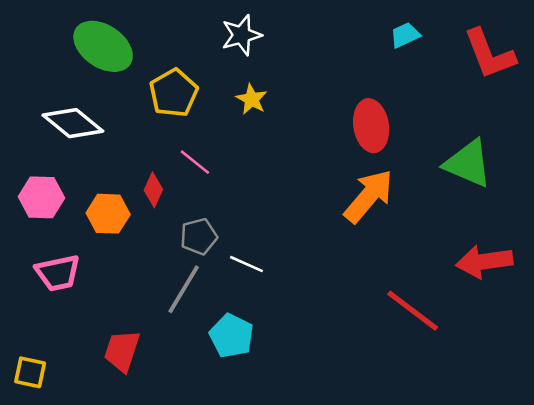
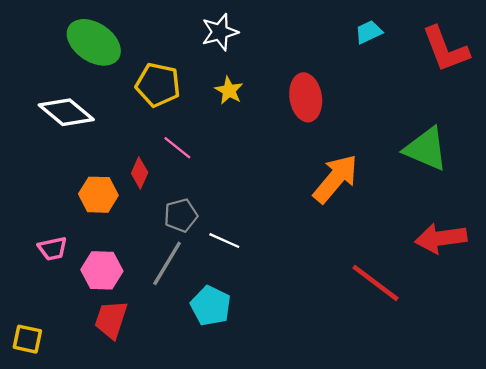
yellow pentagon: (174, 93) -> (158, 85), turned -30
red ellipse: (371, 126) -> (306, 97), moved
pink hexagon: (41, 197) -> (102, 270), moved
pink trapezoid: (58, 273) -> (53, 249), size x0.7

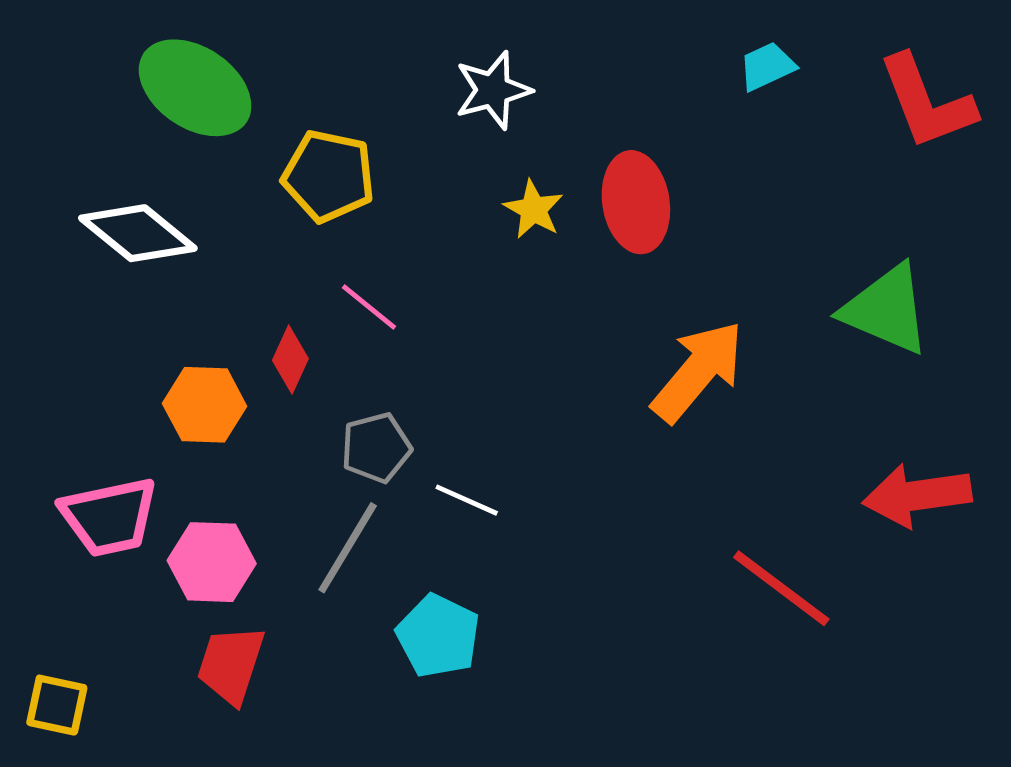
white star: (220, 32) -> (493, 90), moved
yellow star: (229, 90) -> (533, 209), moved
pink trapezoid: (53, 249) -> (109, 517), size x1.6

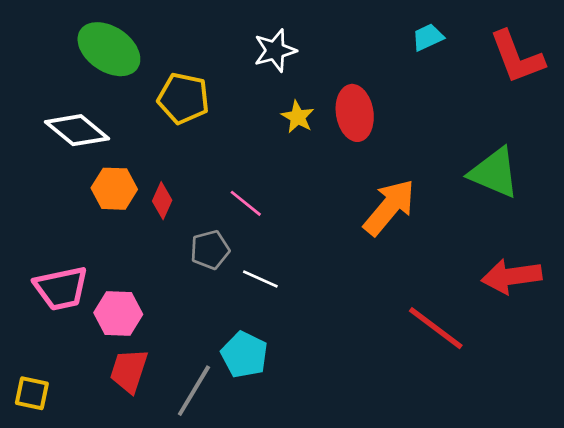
pink line: (369, 307) -> (246, 203), moved
orange hexagon: (205, 405) -> (114, 189), moved
gray line: (348, 548) -> (194, 391), moved

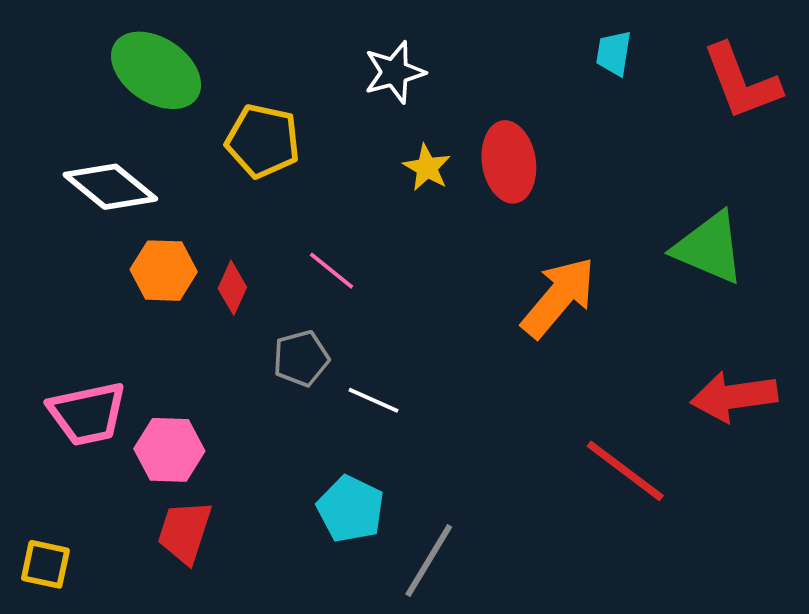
cyan trapezoid: (428, 37) -> (614, 53), turned -56
pink line: (246, 203) -> (332, 271), moved
gray line: (194, 391) -> (429, 561), moved

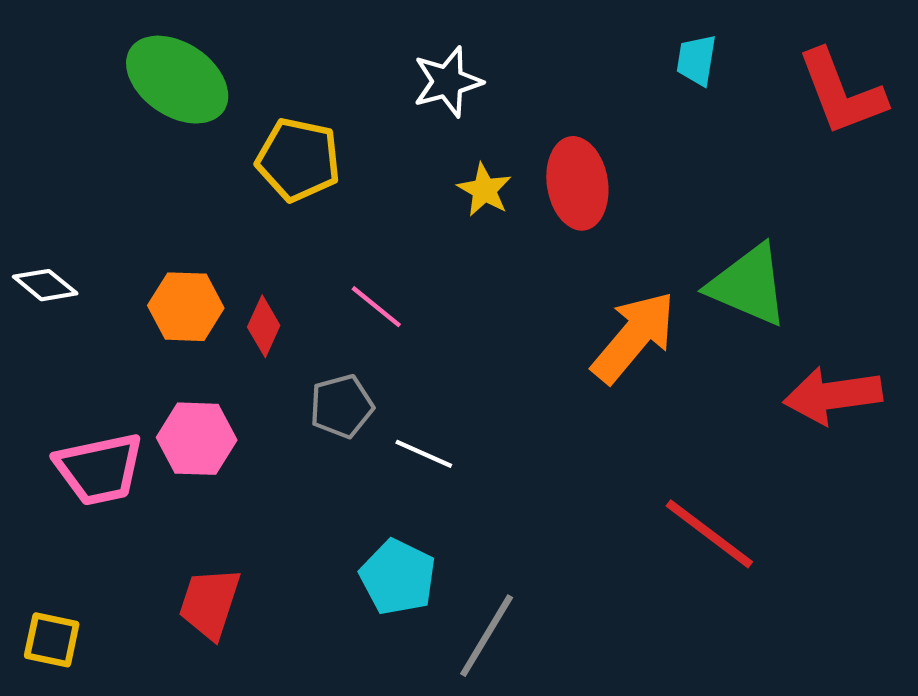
white diamond: (110, 187) -> (45, 285), moved, size x0.6
green triangle: (709, 248) -> (748, 285), moved
red arrow: (734, 396) -> (833, 395), moved
pink hexagon: (169, 450) -> (197, 439), moved

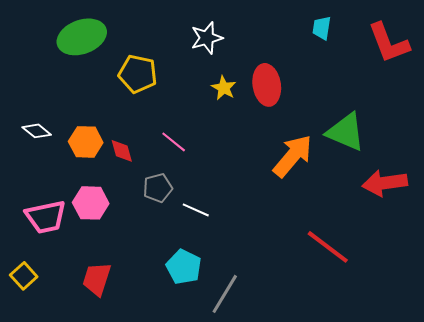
green ellipse: (177, 80) -> (82, 37), turned -54
white diamond: (45, 285) -> (37, 131), moved
red diamond: (264, 326) -> (122, 151), turned -40
yellow square: (52, 640) -> (24, 276), moved, turned 36

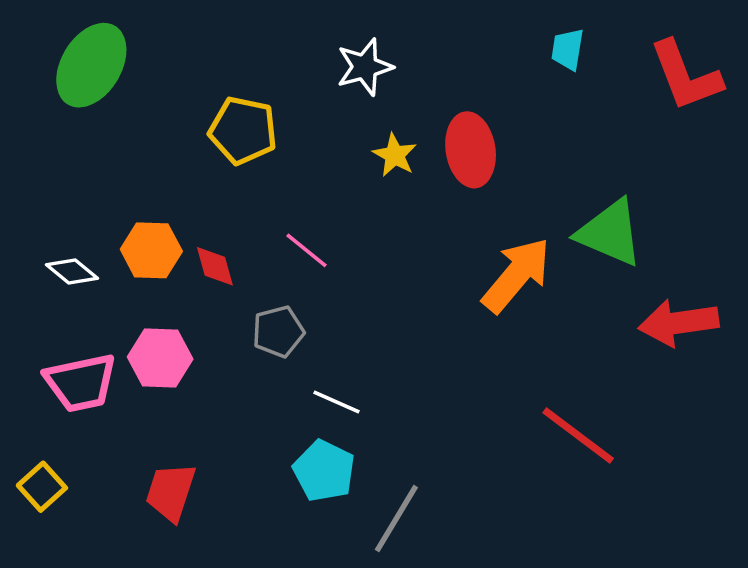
green ellipse: (82, 37) -> (91, 65), moved, turned -39
white diamond: (37, 131) -> (72, 272), moved
white line: (196, 210) -> (336, 402), moved

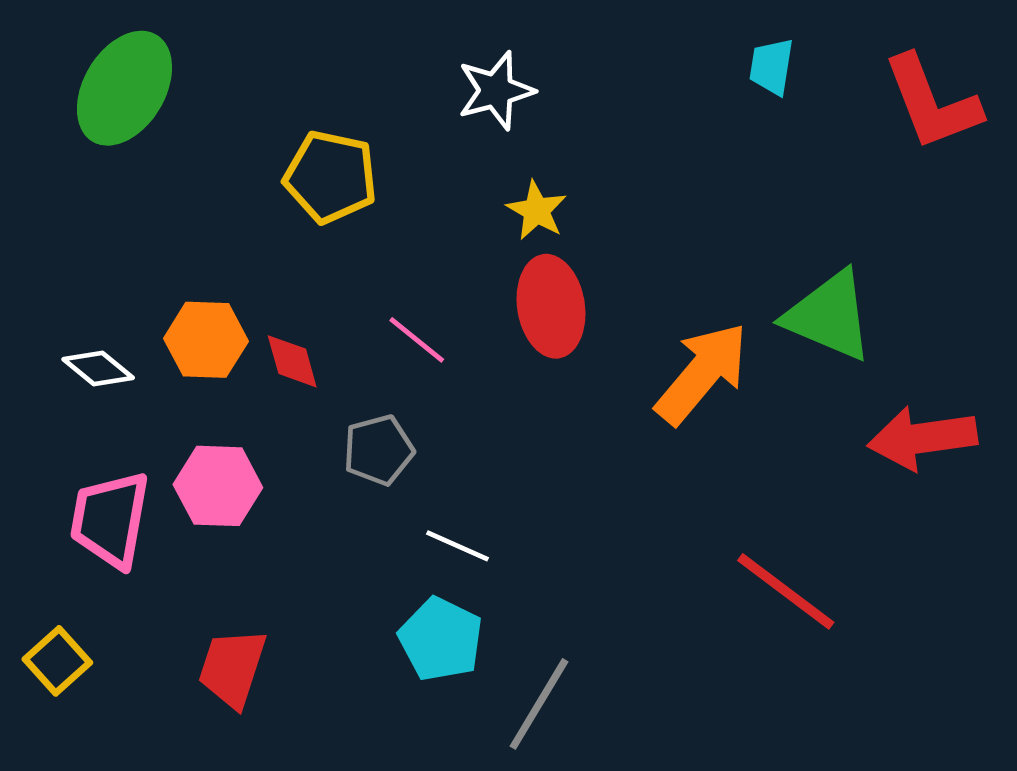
red ellipse: (471, 150) -> (551, 306), moved
pink trapezoid: (81, 383) -> (110, 519), turned 112

